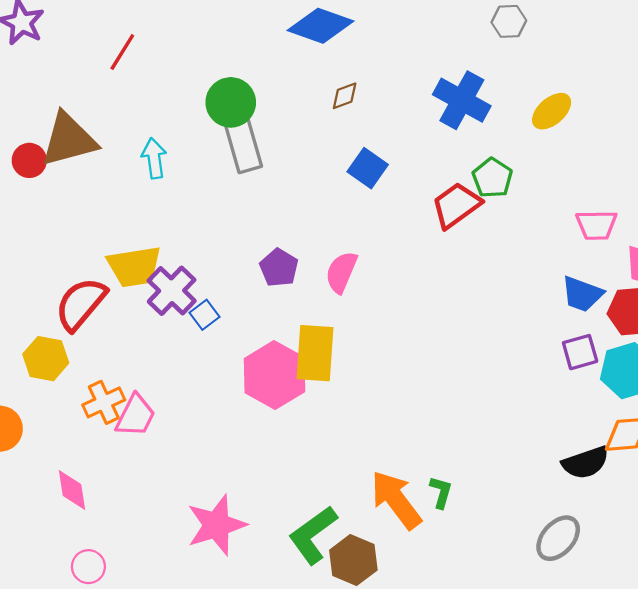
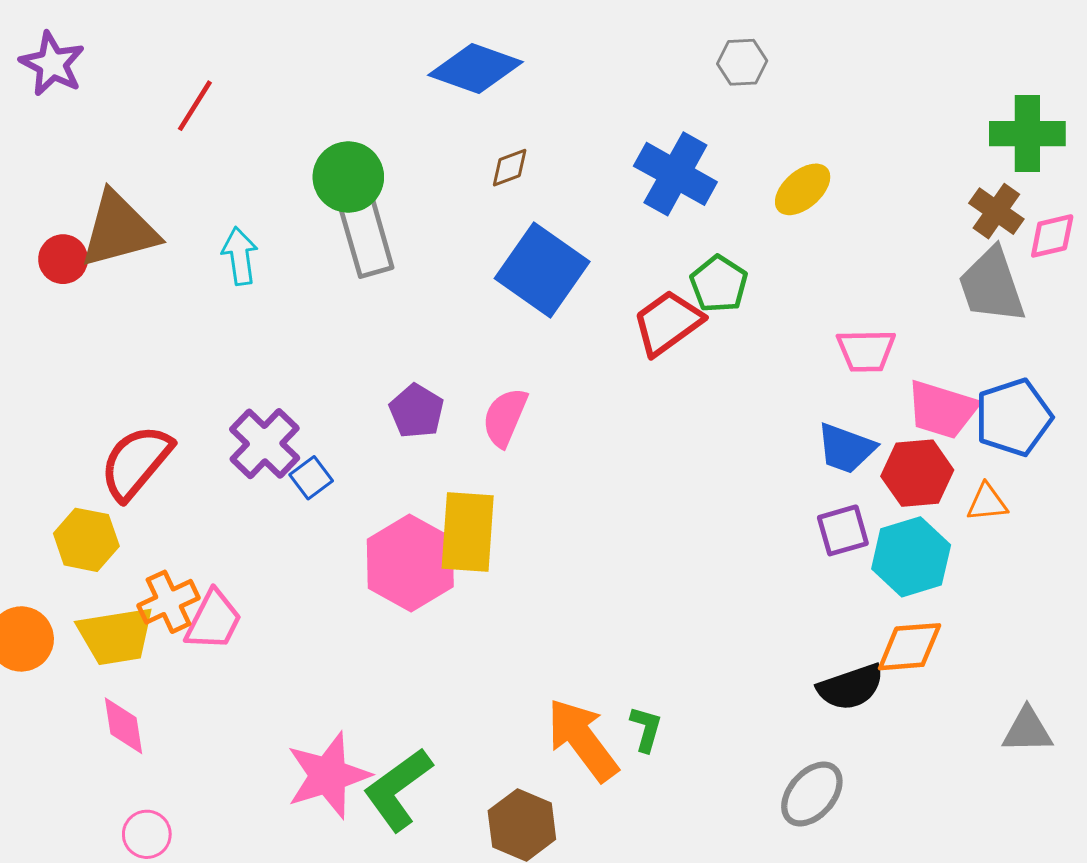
blue square: (368, 168) -> (542, 270), size x1.6
yellow trapezoid: (134, 267) -> (116, 636), moved
green L-shape: (313, 535) -> (398, 789), moved

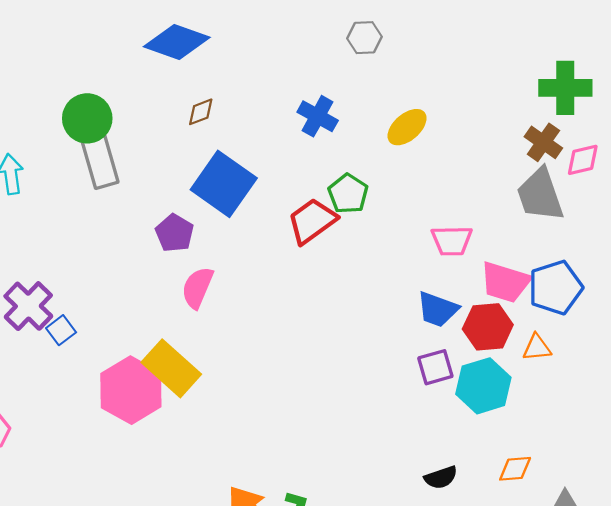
blue cross: (675, 174) -> (318, 116), size x0.7
purple pentagon: (417, 411) -> (175, 233), moved
yellow rectangle: (468, 532) -> (171, 368), turned -52
orange diamond: (910, 647) -> (515, 469), moved, size x0.7
black semicircle: (851, 687) -> (441, 477), size x0.7

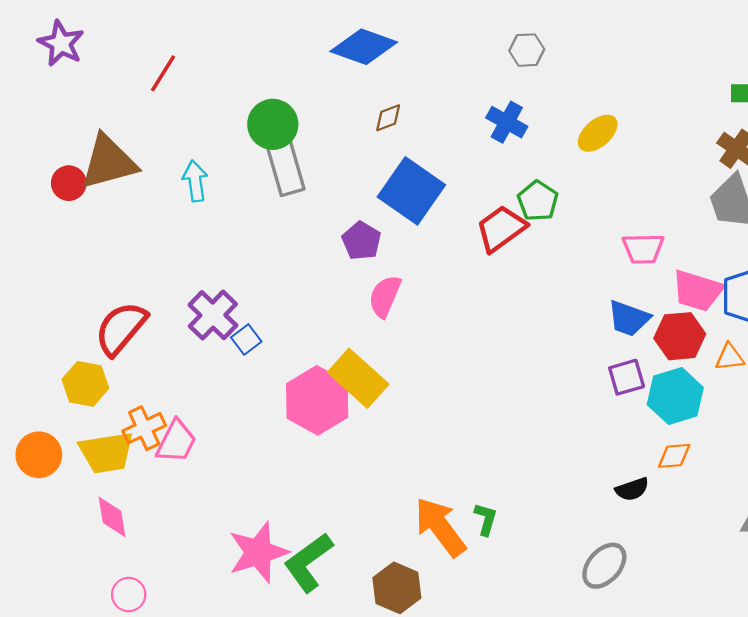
gray hexagon: (364, 38) -> (527, 50), moved
orange diamond: (515, 469) -> (674, 456), moved

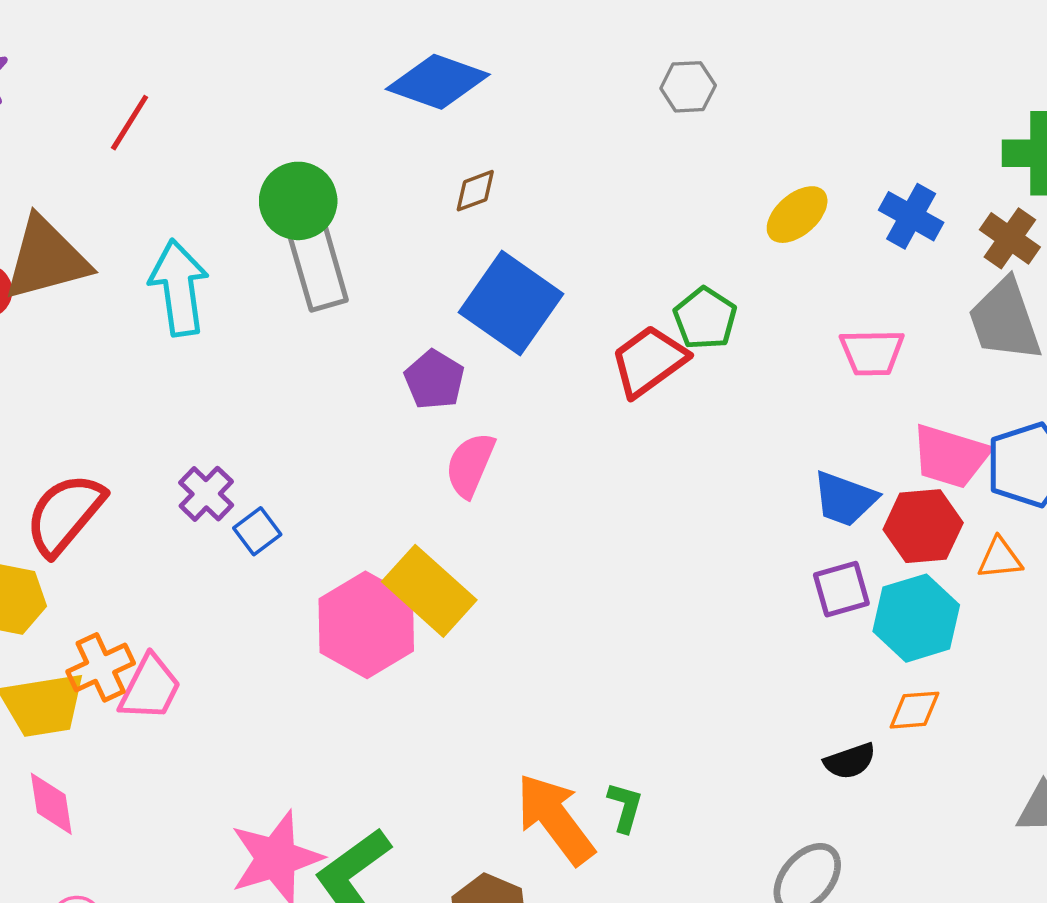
blue cross: (507, 122) -> (911, 216), moved
cyan arrow: (195, 181) -> (179, 288), size x1.5
pink trapezoid: (643, 249) -> (872, 352), moved
purple cross: (213, 315) -> (206, 494), size x0.7

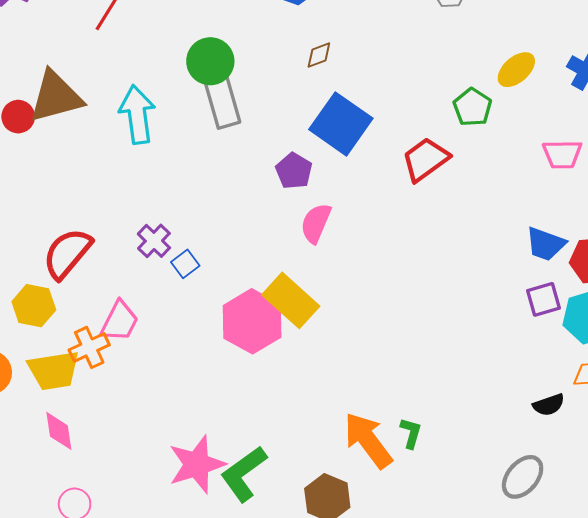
green pentagon: (705, 318) -> (472, 107), moved
pink trapezoid: (150, 688) -> (119, 321), moved

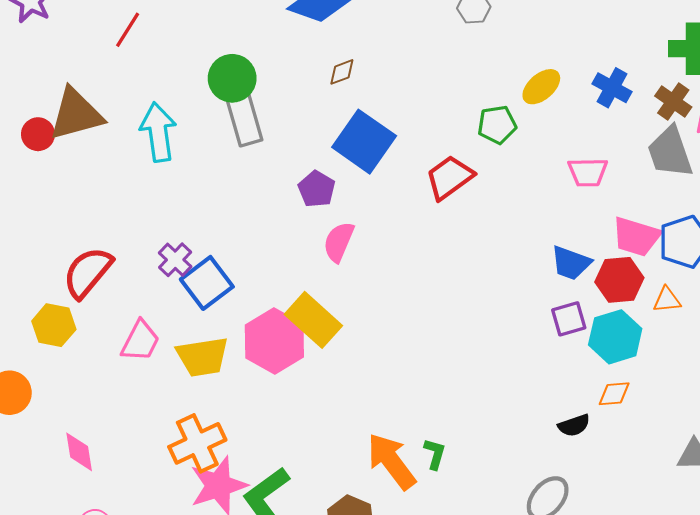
green pentagon: (472, 107) -> (497, 125), turned 30
blue square: (185, 264) -> (207, 283), size x1.8
orange cross: (89, 347) -> (197, 443), moved, size x1.4
yellow trapezoid: (54, 370) -> (203, 357), moved

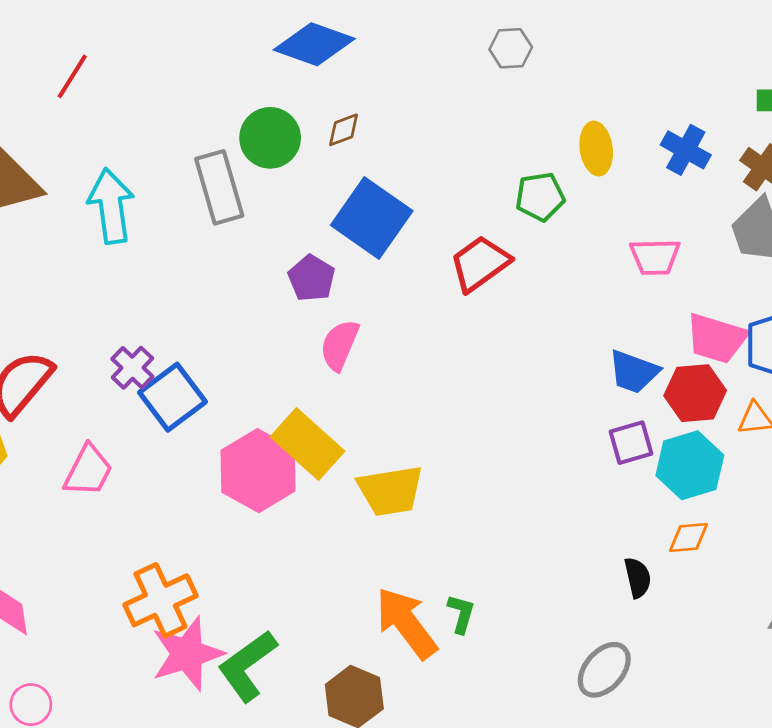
green circle: (232, 78) -> (270, 138), moved
yellow ellipse: (541, 87) -> (596, 149), turned -57
yellow trapezoid: (203, 357) -> (390, 491), moved
black semicircle: (574, 425) -> (638, 578), turned -84

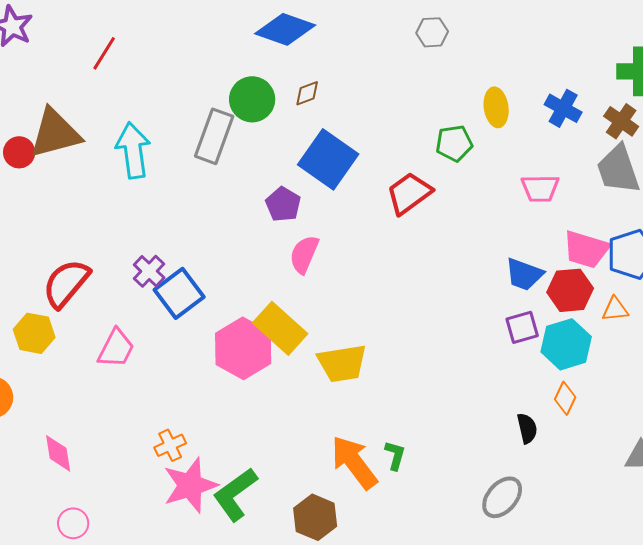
gray rectangle: (219, 187) -> (214, 136), turned 36
orange diamond: (688, 537) -> (565, 398), turned -60
orange cross: (160, 600) -> (170, 445), size x0.6

